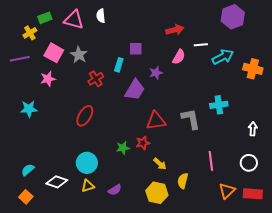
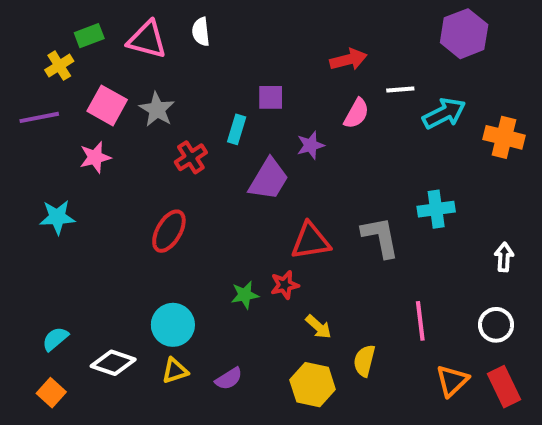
red rectangle: (253, 194) -> (504, 387), turned 60

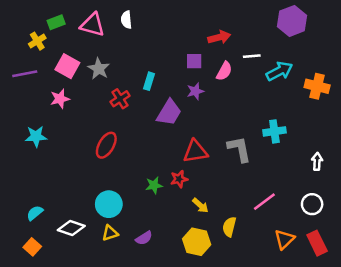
purple square: (271, 97) -> (194, 61), moved
pink line: (420, 321) -> (264, 202), turned 60

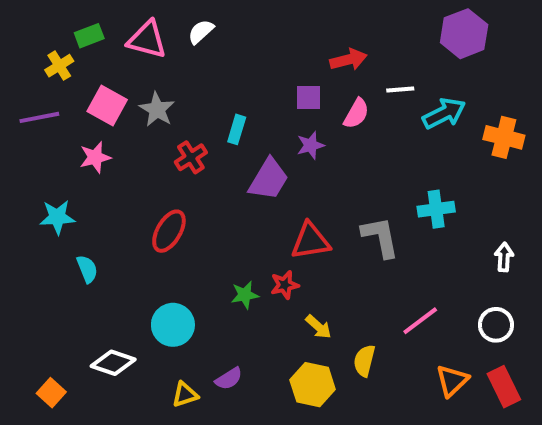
white semicircle: (126, 20) -> (201, 32), turned 54
cyan semicircle: (35, 213) -> (87, 269), moved, turned 108
yellow triangle: (110, 233) -> (185, 395), moved

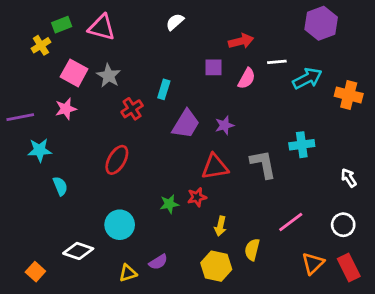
white semicircle: (201, 32) -> (175, 22), moved
purple line: (39, 117) -> (20, 117), moved
purple star: (311, 145) -> (225, 125), moved
white arrow: (504, 257) -> (349, 178), turned -36
yellow arrow: (318, 327) -> (220, 226), turned 60

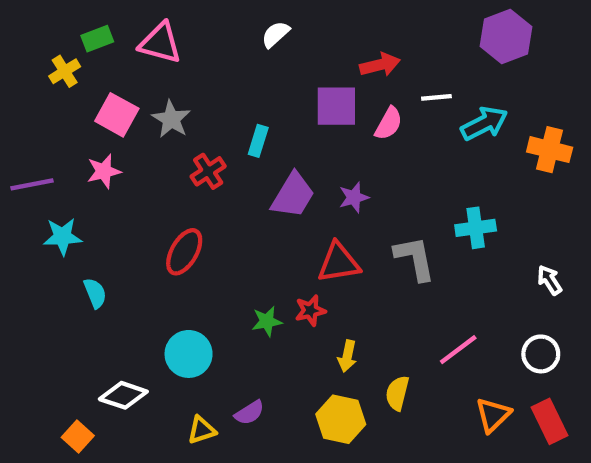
purple square: (213, 67) -> (336, 106), size x1.5
orange square: (35, 272) -> (78, 437), moved

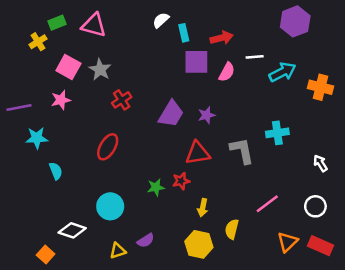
cyan rectangle: (258, 141) -> (184, 33), moved, turned -30
red rectangle: (550, 421) -> (320, 246), turned -40

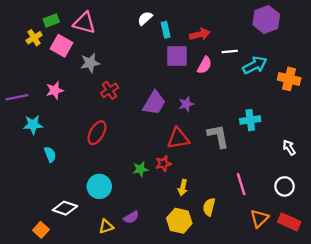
pink square: (68, 67) -> (62, 46), moved
gray star: (100, 70) -> (90, 63), turned 30
pink line: (267, 204) -> (241, 184), turned -70

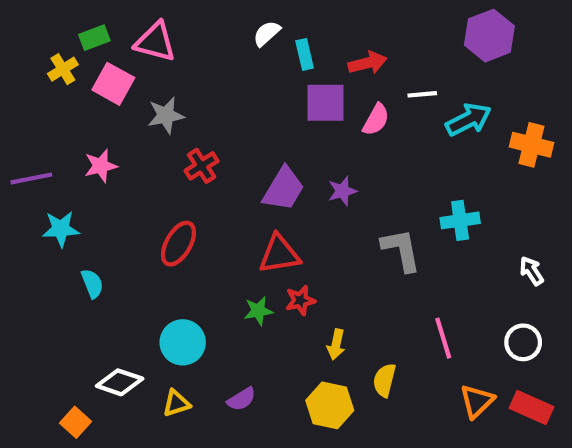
red triangle: (178, 138) -> (279, 254), moved
yellow triangle: (106, 226) -> (176, 403), moved

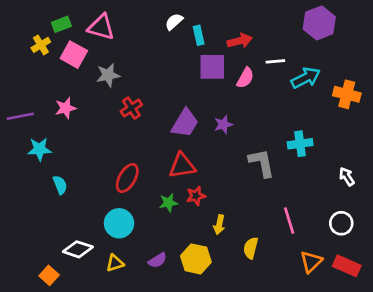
red ellipse: (178, 244) -> (127, 178), moved
yellow hexagon: (330, 405) -> (196, 259), moved

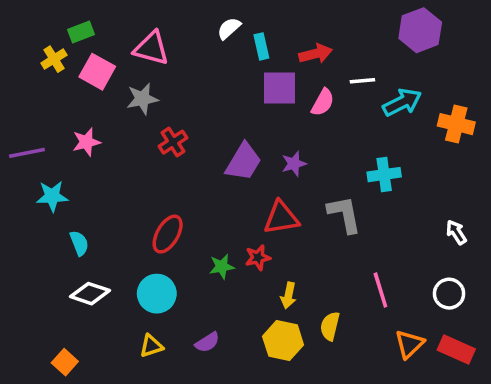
pink triangle: (101, 27) -> (151, 48), moved
cyan cross: (300, 144) -> (384, 175), moved
red triangle: (182, 166) -> (281, 218), moved
white diamond: (78, 249) -> (90, 294), moved
yellow hexagon: (196, 259) -> (283, 341), moved

